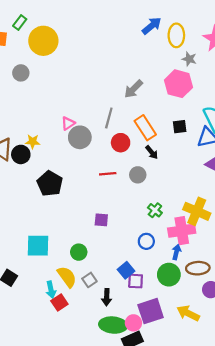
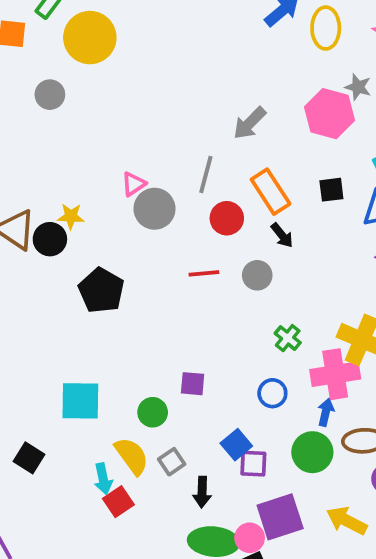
gray star: (189, 59) -> (358, 87), moved
purple square: (101, 220) -> (193, 384), moved

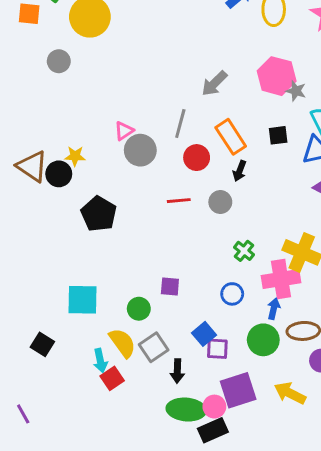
gray star: (358, 87) -> (296, 91), moved
black arrow: (282, 235) -> (240, 171), turned 60
gray square: (172, 462) -> (154, 347), size x1.4

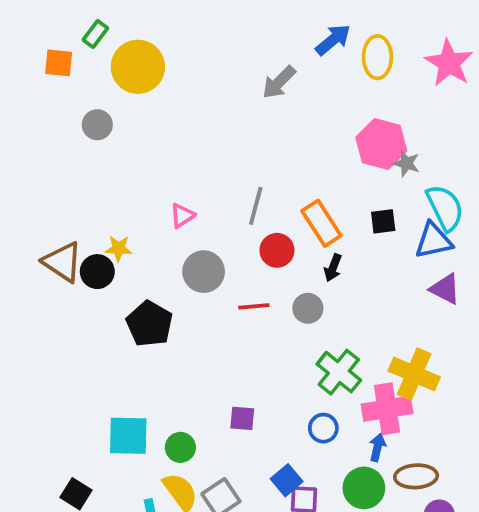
gray arrow: (214, 83) -> (279, 82), moved
gray circle: (140, 150) -> (204, 272), moved
green cross: (244, 251) -> (339, 372), size x1.6
green circle: (139, 309) -> (180, 447), moved

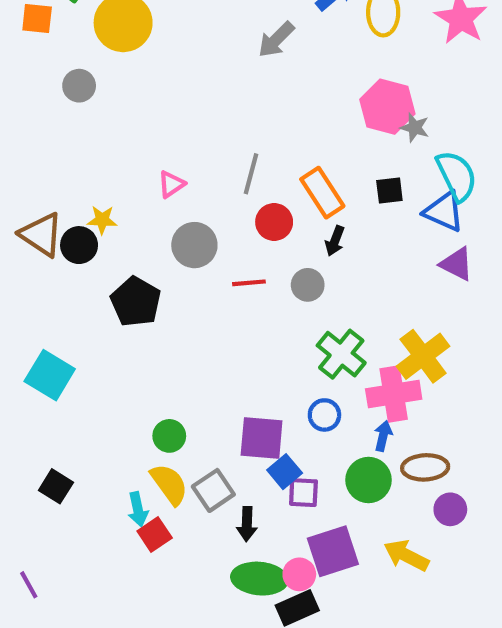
blue triangle: (433, 241) -> (444, 212), turned 36
yellow cross: (414, 374) -> (423, 356), turned 30
purple square: (242, 418) -> (262, 438), moved, size x1.6
cyan square: (128, 436) -> (50, 375), moved, turned 30

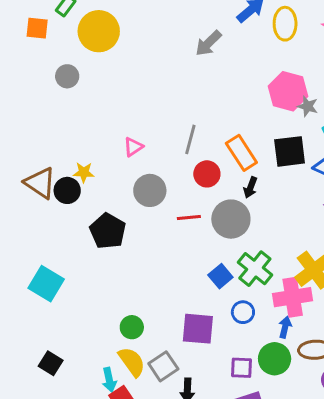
black square: (389, 191) -> (290, 151), size x1.6
gray circle: (308, 285) -> (231, 219), size x1.6
blue square: (285, 472) -> (220, 276), moved
purple square: (303, 493) -> (241, 368), moved

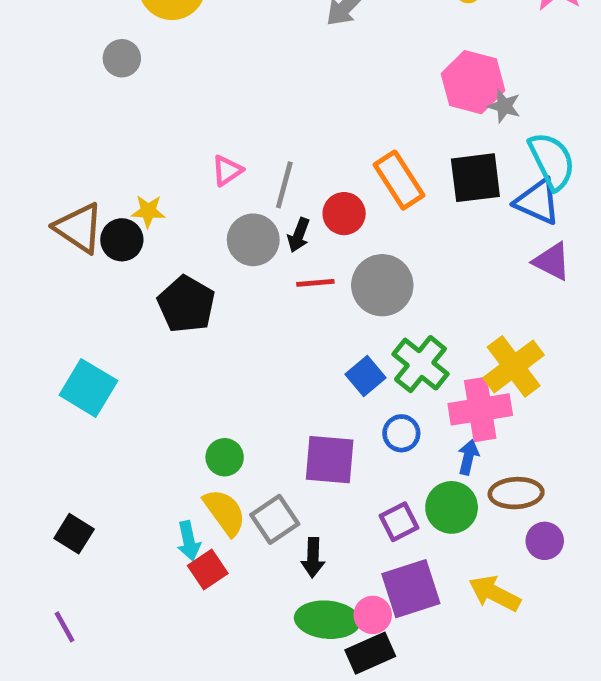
gray line: (190, 139) -> (284, 185), moved
black arrow: (250, 187) -> (299, 235), moved
black square: (51, 363) -> (74, 534), moved
purple square: (241, 368) -> (399, 522), turned -30

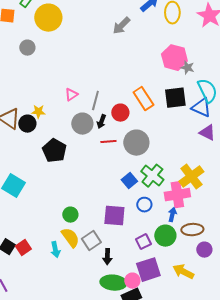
red square: (208, 570) -> (23, 248), moved

